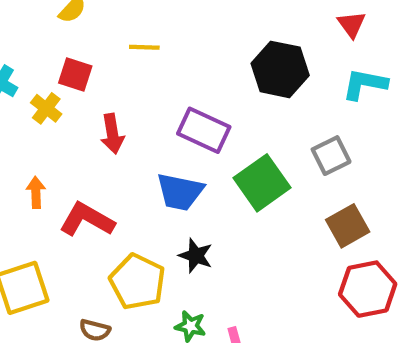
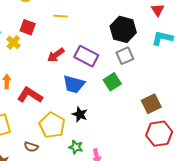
red arrow: (112, 134) -> (56, 55), moved, turned 60
gray square: (331, 156) -> (125, 56), moved
green square: (262, 183) -> (112, 82), size x0.7

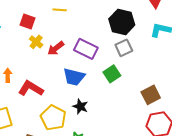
yellow cross: (13, 42) -> (36, 42), moved

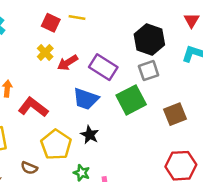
red square: (27, 21) -> (51, 23), moved
green square: (112, 74) -> (131, 100), size x1.4
brown square: (151, 95) -> (175, 114), moved

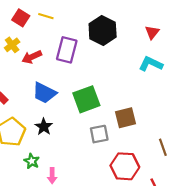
black hexagon: (149, 40) -> (103, 30), moved
purple rectangle: (103, 67) -> (67, 50), moved, turned 65
gray square: (149, 71) -> (99, 134), moved

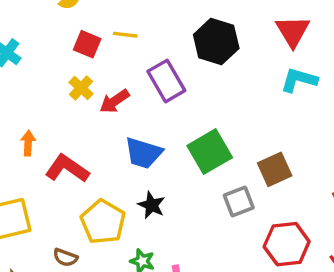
red triangle: (152, 32) -> (293, 31), size x1.5
purple rectangle: (67, 50) -> (166, 81), turned -35

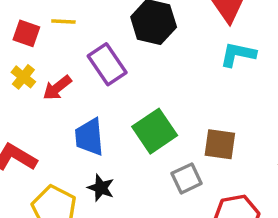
blue trapezoid: (143, 153) -> (89, 137), turned 72
brown square: (275, 169) -> (220, 144), turned 36

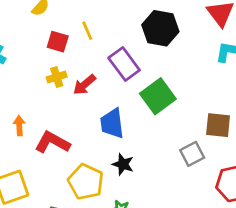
yellow line: (63, 21) -> (87, 31), turned 66
yellow cross: (23, 77) -> (57, 77), turned 36
green square: (155, 131) -> (158, 96), moved

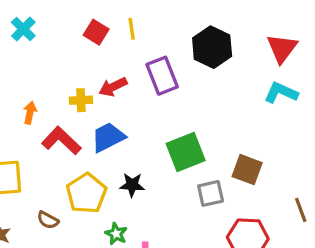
yellow cross: (57, 77) -> (81, 100), moved
green square: (158, 96) -> (186, 152), moved
blue trapezoid: (112, 123) -> (108, 137), moved, turned 56
black star: (123, 164) -> (132, 185), turned -30

